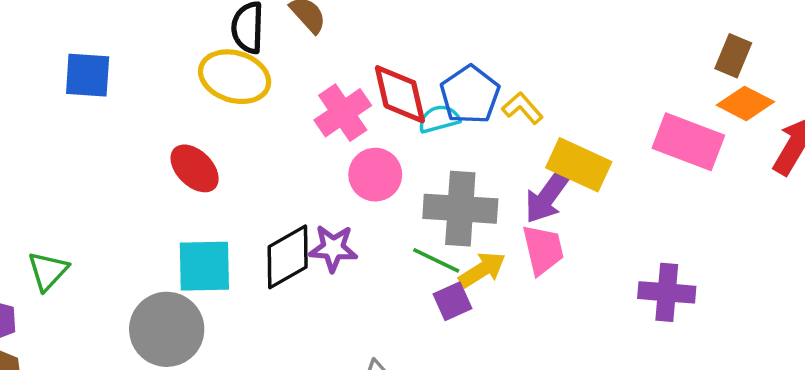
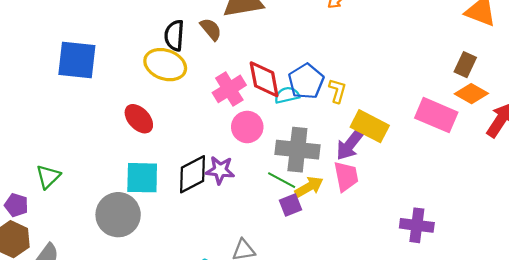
blue square: (88, 75) -> (77, 60), size x1.4
yellow L-shape: (523, 108) -> (337, 91), turned 55
purple cross: (667, 292) -> (417, 225), moved

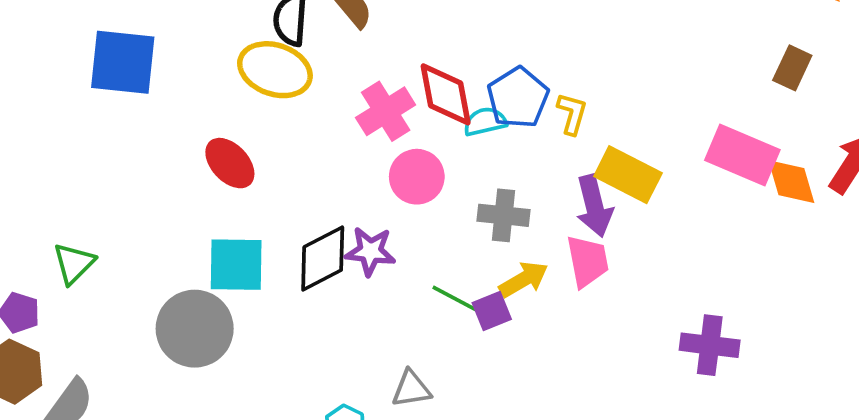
orange diamond: (471, 94) -> (791, 182), moved, turned 44
purple arrow: (350, 144) -> (594, 206), turned -52
gray cross: (297, 150) -> (503, 215), size x0.7
green line: (282, 180) -> (456, 299), moved

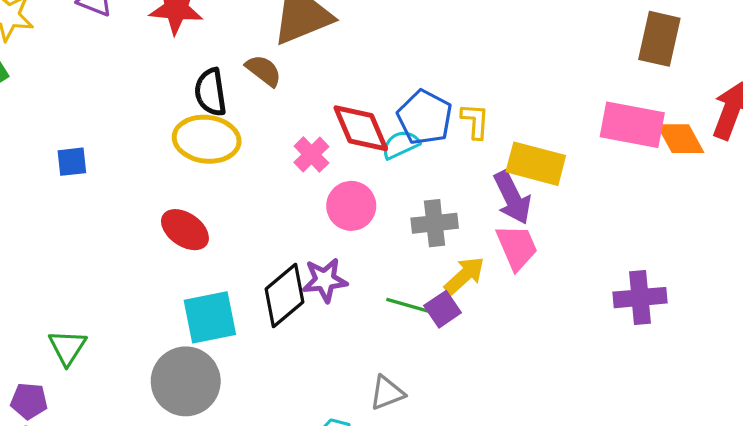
blue square: (123, 62) -> (72, 162), size x0.5
brown rectangle: (792, 68) -> (659, 39), size x1.4
pink cross: (386, 111) -> (311, 155), size x0.7

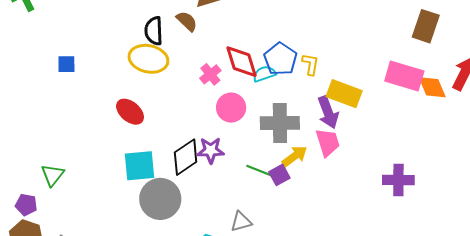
gray cross: (435, 223) -> (280, 123), size x1.4
gray circle: (186, 381) -> (160, 199), moved

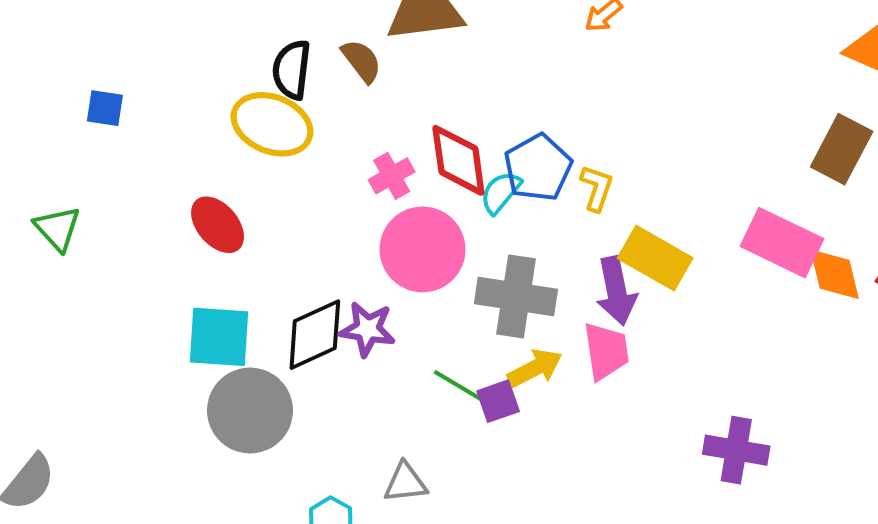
cyan semicircle: (264, 74) -> (501, 192), turned -40
pink circle: (231, 108) -> (423, 249), size x1.4
green triangle: (52, 175) -> (57, 228), moved, turned -30

